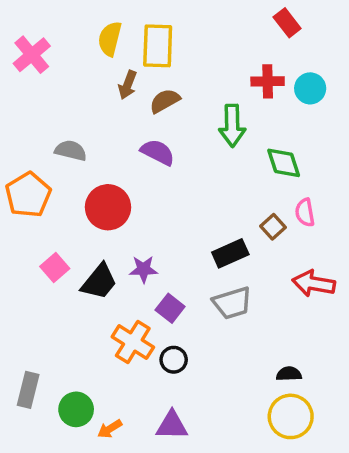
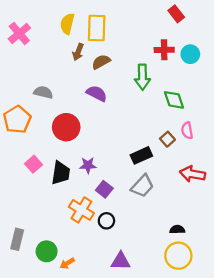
black trapezoid: (99, 282) -> (61, 173), turned -30
gray trapezoid: (232, 303) -> (142, 186), turned -30
purple triangle: (172, 425) -> (121, 261), moved

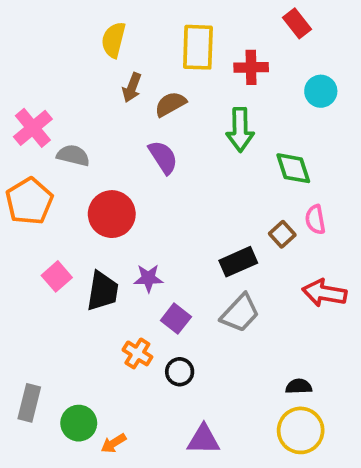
yellow rectangle: (97, 28) -> (198, 47), moved
pink cross: (19, 33) -> (33, 128), moved
red cross: (164, 50) -> (251, 67), moved
purple semicircle: (97, 93) -> (163, 157), turned 30
orange cross: (81, 210) -> (137, 353), size x0.7

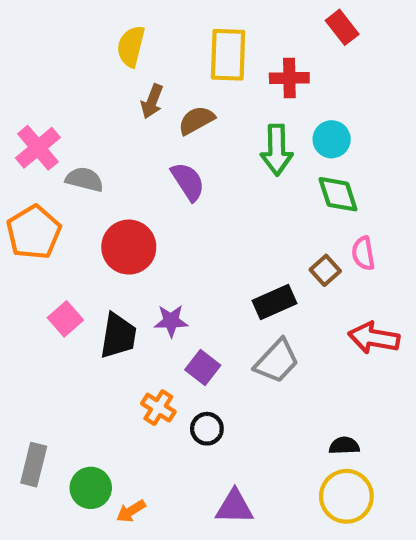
cyan circle: (321, 91) -> (332, 139), moved

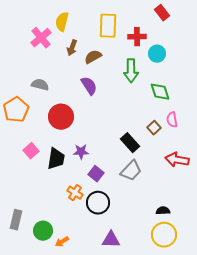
cyan circle: (332, 139) -> (157, 54), moved
pink cross: (38, 148) -> (41, 38), moved
black rectangle: (275, 302) -> (130, 143), turned 72
black circle: (207, 429) -> (98, 203), size x1.5

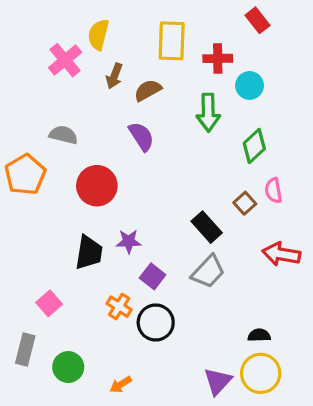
green diamond: (160, 92) -> (254, 146), turned 65
pink square: (31, 151) -> (49, 303), moved
purple triangle: (111, 240) -> (218, 381), moved, turned -48
orange arrow: (62, 242) -> (121, 385), moved

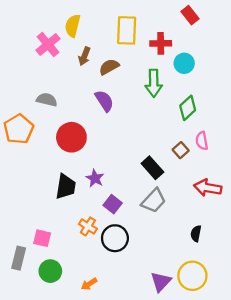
purple star: (129, 241) -> (95, 178), turned 30
pink square: (49, 303) -> (42, 238), moved, turned -36
black semicircle: (259, 335) -> (196, 234), moved, turned -77

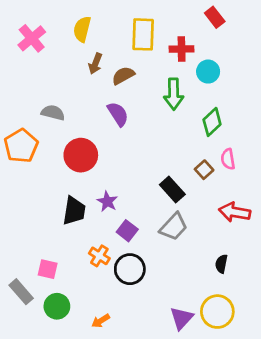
pink cross: (48, 44) -> (32, 38), moved
gray rectangle: (19, 258) -> (21, 292), turned -55

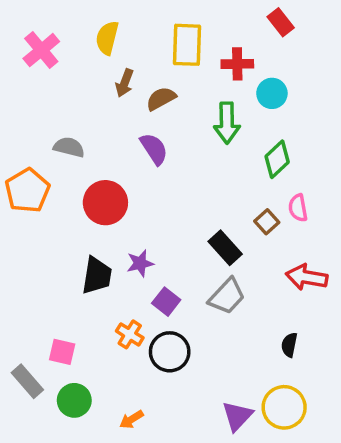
purple star: (107, 201) -> (140, 263), turned 30

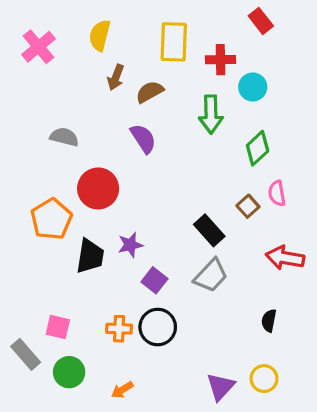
orange pentagon: (27, 191) -> (51, 219), moved
orange cross: (130, 334) -> (119, 329), moved, turned -30
yellow circle: (284, 407) -> (264, 379), size x0.7

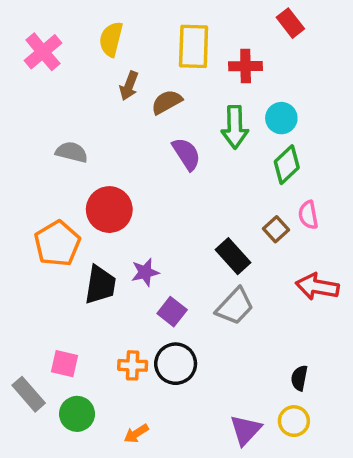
cyan circle: (253, 87) -> (281, 118), moved
purple semicircle: (143, 139) -> (186, 154), moved
black semicircle: (269, 321) -> (299, 378), moved

